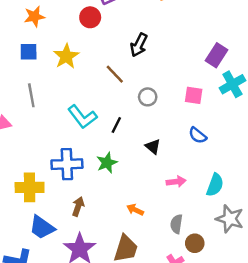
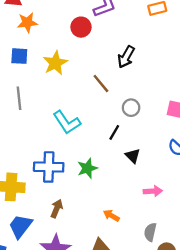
black line: (116, 125) -> (114, 132), moved
blue trapezoid: (42, 227) -> (20, 226), turned 88

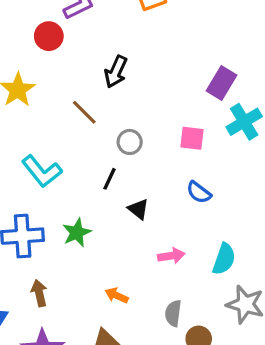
brown arrow: (57, 209) -> (39, 293), turned -30

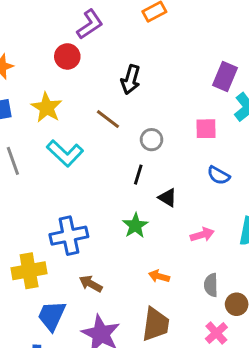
cyan L-shape: (42, 171) -> (65, 153), moved
green star: (77, 233) -> (135, 226), moved
brown arrow: (39, 293) -> (91, 284), turned -40

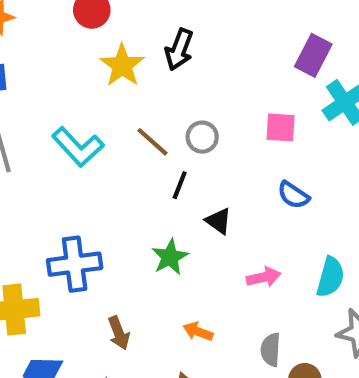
yellow star: (47, 108) -> (122, 65), moved
brown line: (108, 119) -> (153, 142), moved
brown arrow: (91, 284) -> (119, 333), moved, turned -145

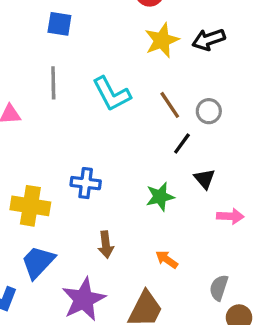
black arrow: (179, 50) -> (209, 39), turned 36
blue cross: (75, 264) -> (86, 183), size x0.7
pink arrow: (264, 277) -> (230, 216), moved

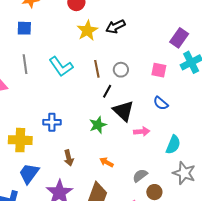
brown line: (170, 105) -> (97, 69), turned 30
black triangle: (205, 179) -> (123, 111), size x1.6
gray semicircle: (219, 288) -> (140, 175), turned 42

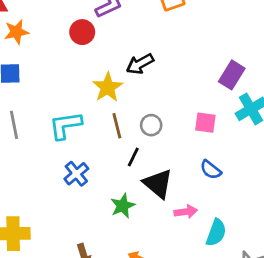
yellow star: (87, 30) -> (108, 87), moved
cyan L-shape: (61, 67) -> (65, 125), turned 120
blue cross: (52, 122) -> (76, 174), moved, turned -36
cyan semicircle: (173, 145) -> (216, 233), moved

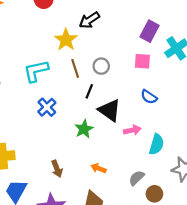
purple rectangle: (232, 75) -> (149, 31), moved

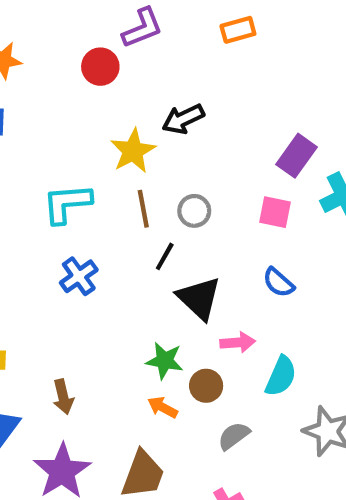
green star: (84, 129) -> (165, 361), moved, turned 30
brown arrow: (57, 169) -> (63, 397), moved
brown circle: (154, 194) -> (206, 386), moved

